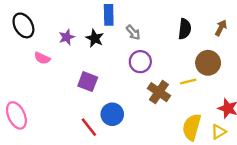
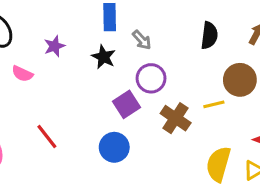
black star: (95, 38) -> (104, 57), moved
purple square: (88, 82) -> (126, 104), moved, turned 36
red line: (89, 127) -> (47, 137), moved

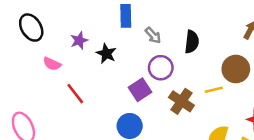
black semicircle: (209, 35) -> (192, 42), moved
black star: (104, 57) -> (106, 53), moved
red line: (47, 137) -> (75, 94), moved

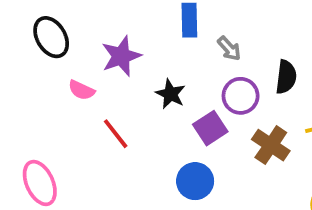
purple star: (79, 40) -> (121, 56), size x1.5
black semicircle: (192, 42) -> (286, 77), moved
black star: (106, 53) -> (170, 94), moved

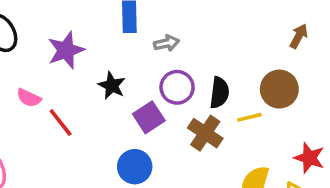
gray arrow: (229, 49) -> (166, 43), turned -60
black semicircle: (286, 77) -> (219, 93), moved
pink semicircle: (81, 90) -> (29, 98), moved

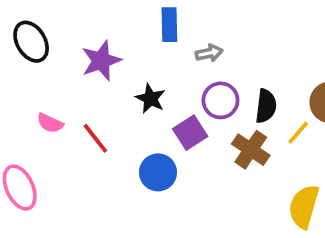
pink semicircle: (29, 98) -> (50, 123), moved
yellow line: (249, 117) -> (298, 133), turned -35
blue circle: (135, 167) -> (158, 172), moved

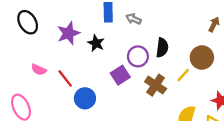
gray arrow: (209, 53) -> (134, 19), moved, turned -144
black star: (150, 99) -> (96, 43), moved
black semicircle: (266, 106) -> (162, 48), moved
blue circle: (158, 172) -> (85, 98), moved

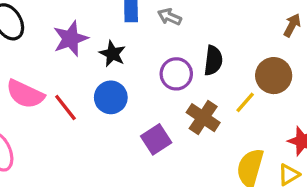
pink semicircle: (39, 70) -> (25, 94), size x1.6
purple square: (120, 75) -> (156, 139), moved
blue circle: (85, 98) -> (111, 97), moved

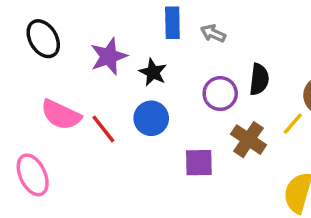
purple square: (156, 139) -> (199, 163), turned 32

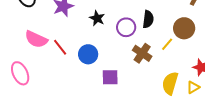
black star: (153, 72) -> (97, 18), moved
blue circle: (151, 118) -> (88, 54), moved
purple square: (199, 163) -> (110, 77), moved

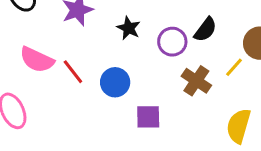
black semicircle: (148, 19) -> (205, 30), turned 30

